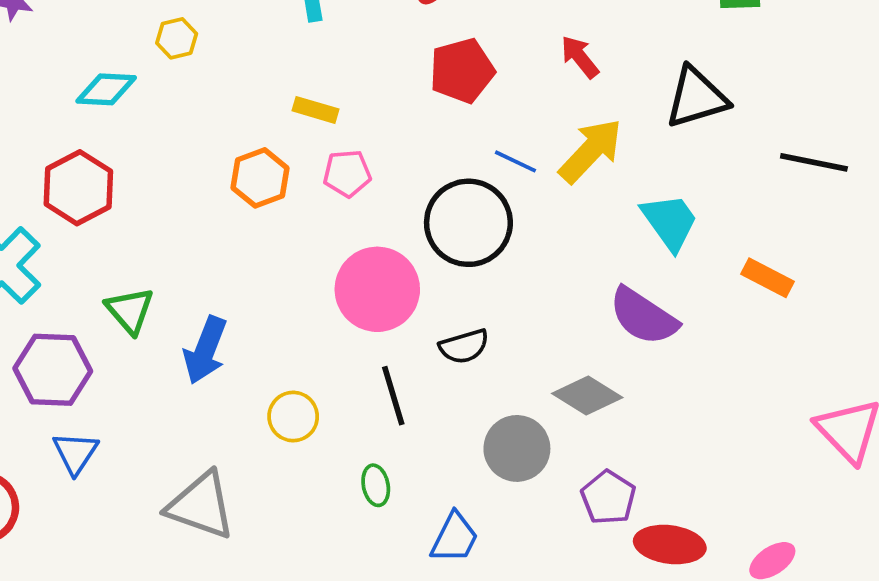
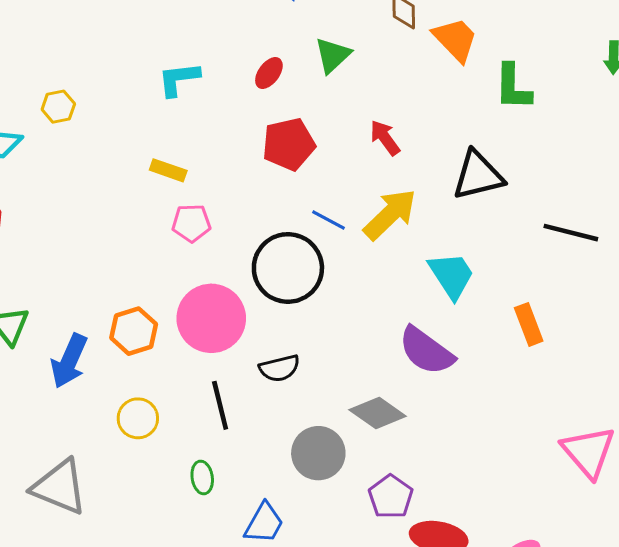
orange hexagon: (260, 178) -> (134, 331), moved
orange rectangle: (768, 278) -> (529, 324), turned 39

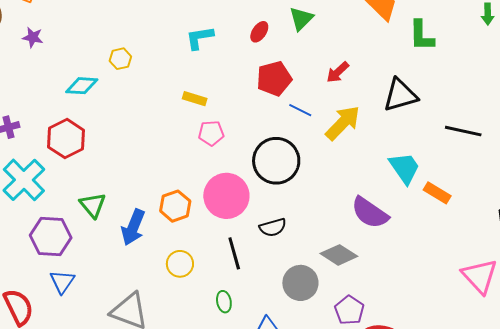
red arrow: (385, 138) -> (338, 72), turned -95
blue line: (329, 220) -> (300, 110), moved
cyan trapezoid: (451, 275) -> (405, 168), moved
orange rectangle: (529, 324) -> (437, 193), turned -36

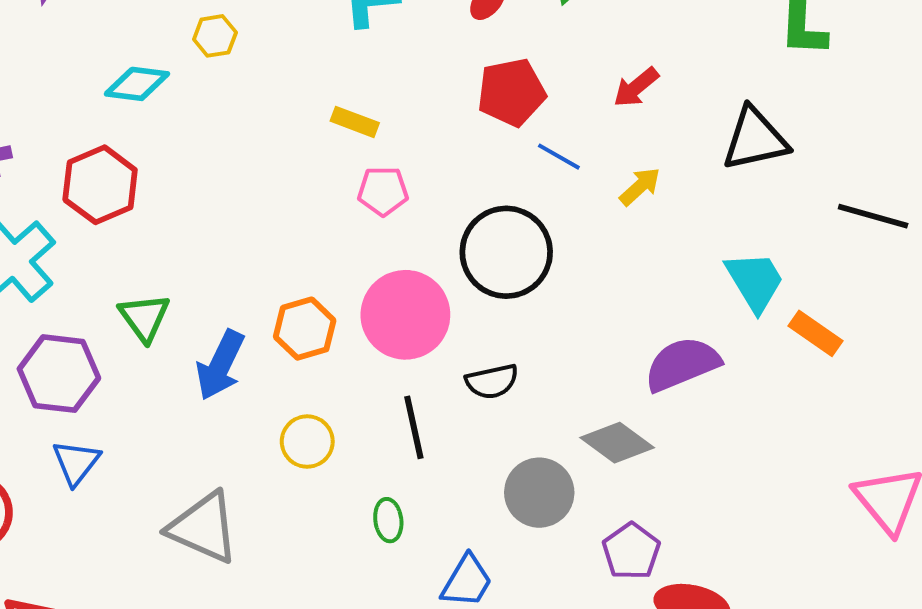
yellow arrow: (343, 123) -> (640, 186), size x0.6
purple semicircle: (370, 213) -> (682, 364), turned 120

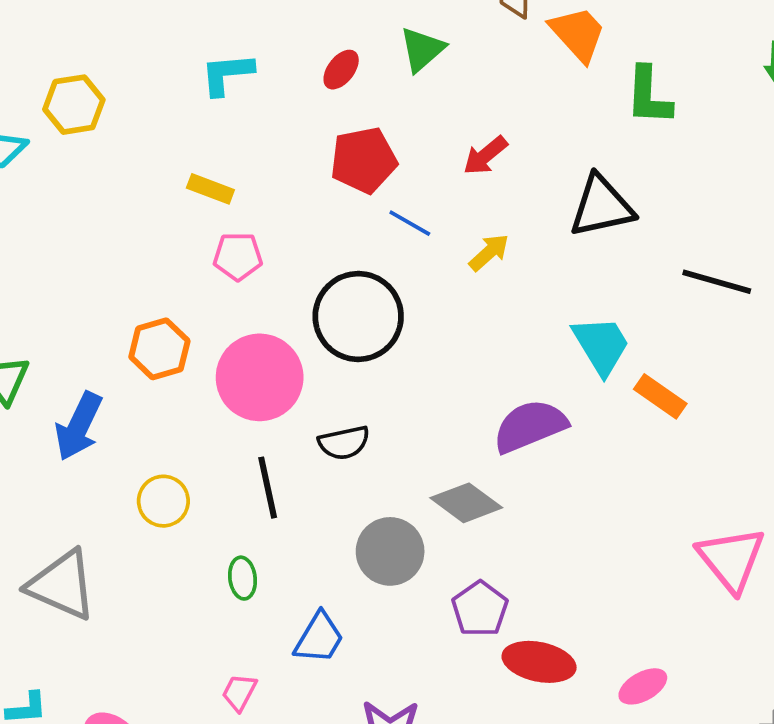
yellow hexagon: (215, 36) -> (74, 105), size x1.4
orange hexagon: (305, 329) -> (159, 349), moved

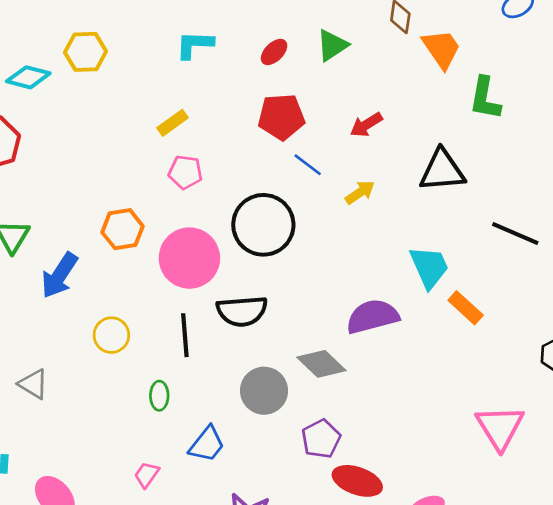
yellow rectangle: (210, 189) -> (173, 123), turned -64
black semicircle: (344, 443) -> (242, 311), size x1.4
gray triangle: (62, 585) -> (33, 384), size x0.6

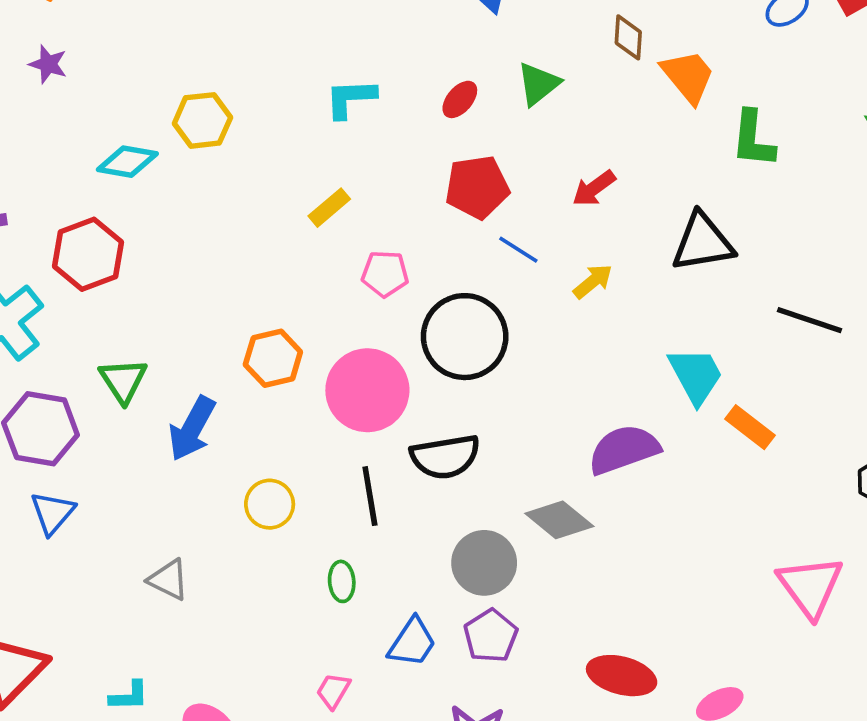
pink pentagon: (185, 172) -> (385, 274), moved
purple pentagon: (321, 439) -> (491, 636), moved

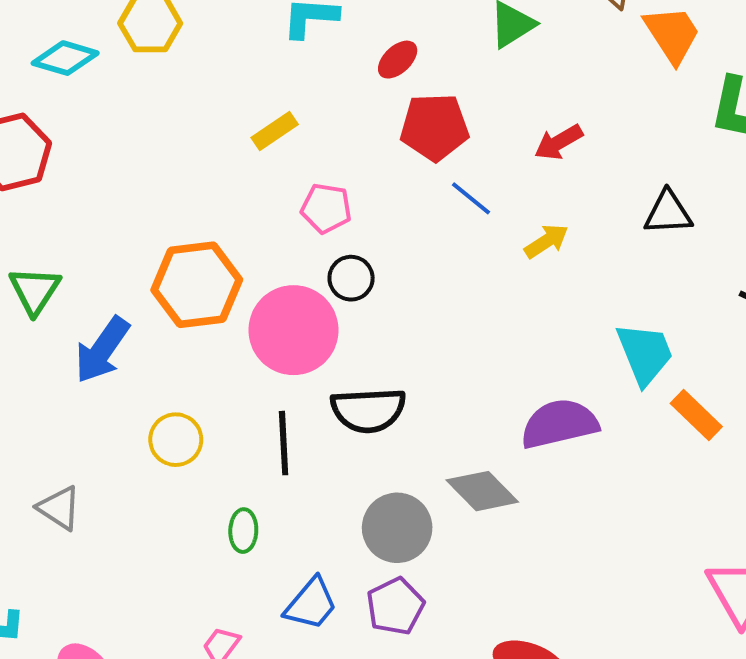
red ellipse: (460, 99) -> (398, 60), moved
black triangle: (703, 242) -> (668, 213), size x0.7
black circle: (465, 337) -> (351, 278), moved, size x0.5
orange hexagon: (273, 358) -> (197, 285), size x1.4

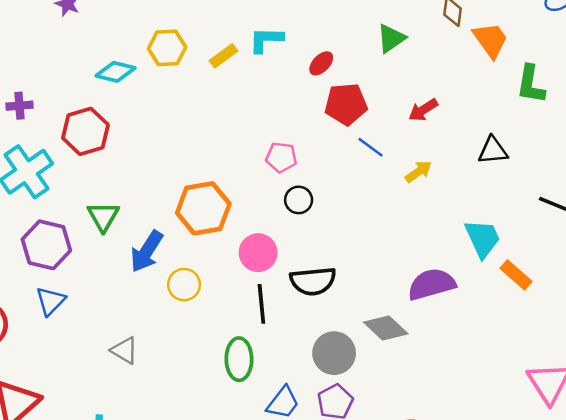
yellow rectangle: (275, 131) -> (223, 56), moved
pink circle: (293, 330) -> (258, 253), moved, size x0.7
yellow circle: (176, 440) -> (184, 285), moved
green ellipse: (243, 531) -> (239, 359), size x1.6

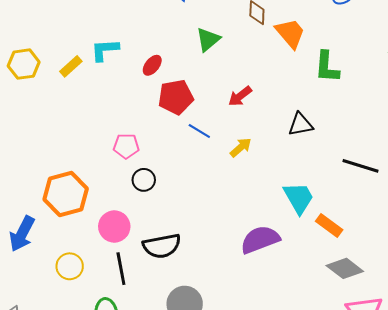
yellow circle: (184, 285) -> (70, 266), moved
gray diamond: (386, 328) -> (345, 268), moved

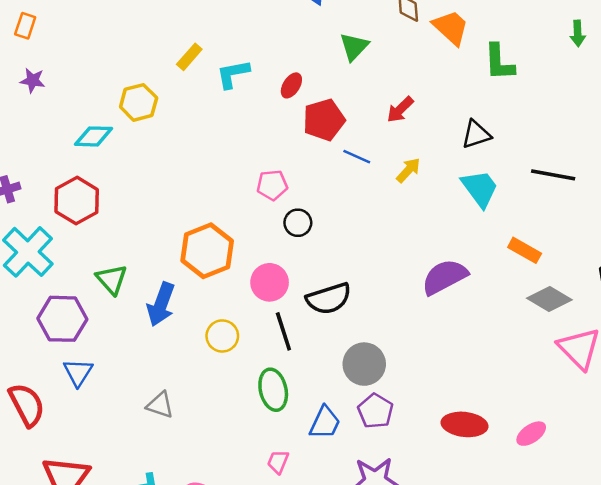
yellow rectangle: (71, 66) -> (189, 57), moved
cyan trapezoid: (299, 198) -> (480, 188), moved

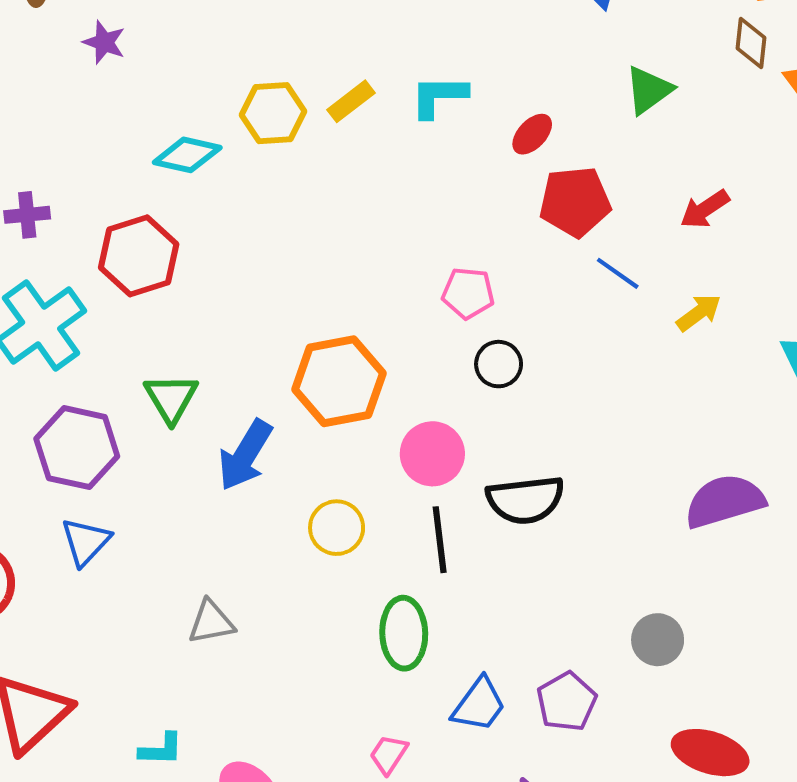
yellow rectangle: (189, 57) -> (351, 101), moved
gray circle: (364, 364) -> (658, 640), moved, size x0.7
gray triangle: (160, 405) -> (211, 622), turned -40

